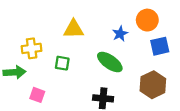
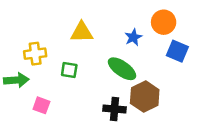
blue square: (160, 46) -> (177, 51), turned 36
brown hexagon: (153, 85) -> (145, 96), moved

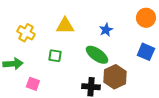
orange circle: (164, 22) -> (146, 18), moved
blue square: (177, 51) -> (146, 52), moved
yellow cross: (35, 54) -> (26, 33), moved, turned 36

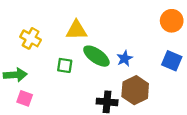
blue star: (106, 30) -> (125, 58), moved
green ellipse: (97, 55) -> (96, 56), moved
pink square: (33, 84) -> (25, 98), moved

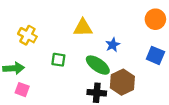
yellow triangle: (76, 30) -> (83, 28), moved
green ellipse: (96, 56) -> (98, 65), moved
blue star: (125, 58) -> (113, 45), moved

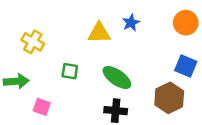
blue star: (113, 45) -> (131, 23), moved
brown hexagon: (122, 82) -> (169, 98), moved
pink square: (22, 90) -> (42, 107), moved

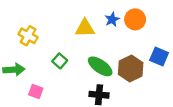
orange circle: (186, 23) -> (135, 19), moved
green square: (70, 71) -> (60, 61), turned 32
brown hexagon: (169, 98) -> (131, 69), moved

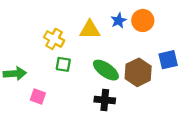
yellow cross: (28, 36) -> (54, 39), moved
blue square: (159, 57) -> (168, 60), turned -36
green square: (60, 61) -> (63, 64), turned -32

